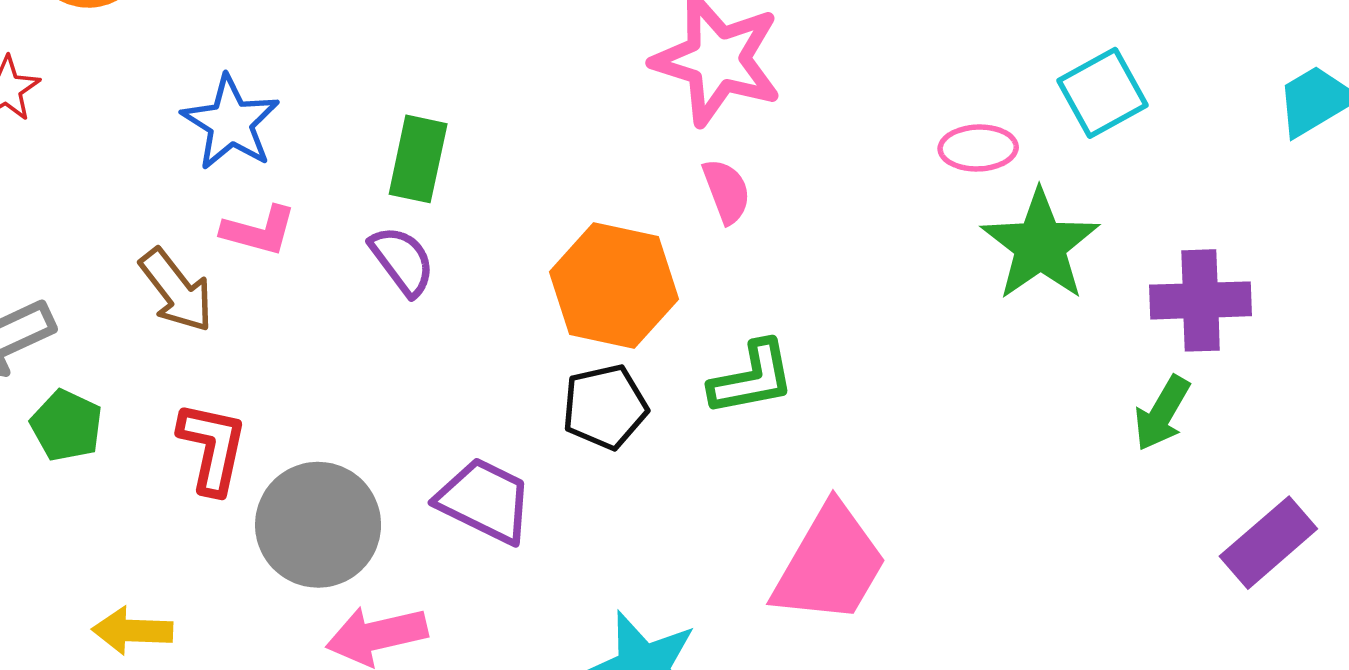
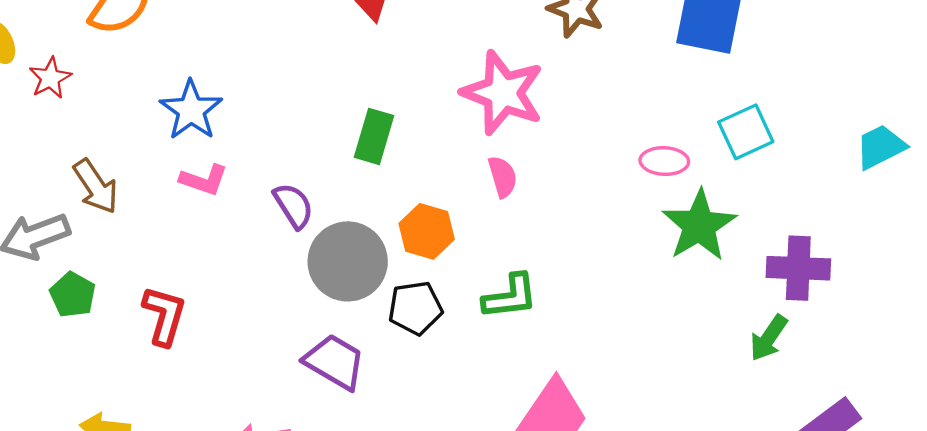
green rectangle: (418, 159) -> (374, 136), moved
orange hexagon: (614, 286) -> (427, 231), size x0.7
brown arrow: (176, 290) -> (96, 186), moved
gray circle: (318, 525) -> (348, 261), moved

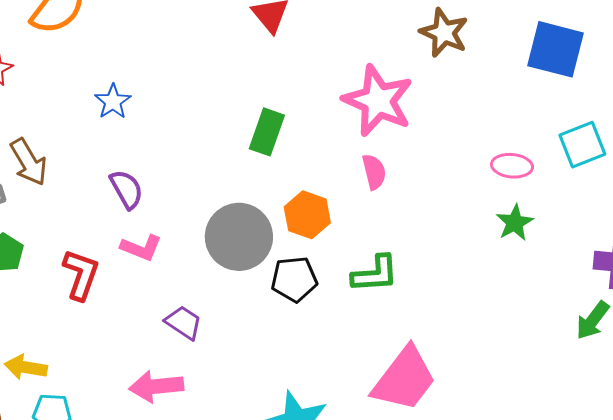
blue star: (191, 110) -> (113, 102), size x0.7
pink L-shape: (204, 180) -> (141, 248), moved
purple semicircle: (293, 206) -> (126, 189), moved
green star: (699, 225) -> (515, 223), moved, size x0.6
purple trapezoid: (335, 362) -> (183, 323), moved, size x0.7

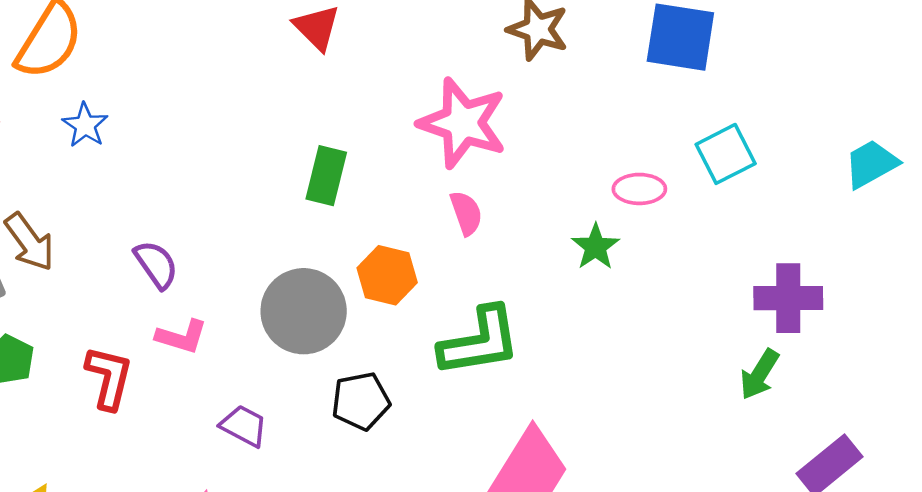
blue star: (113, 102) -> (85, 125), moved
green star: (515, 223) -> (596, 247), moved
green L-shape: (375, 274) -> (480, 342), size x1.4
black pentagon: (294, 279) -> (361, 401), moved

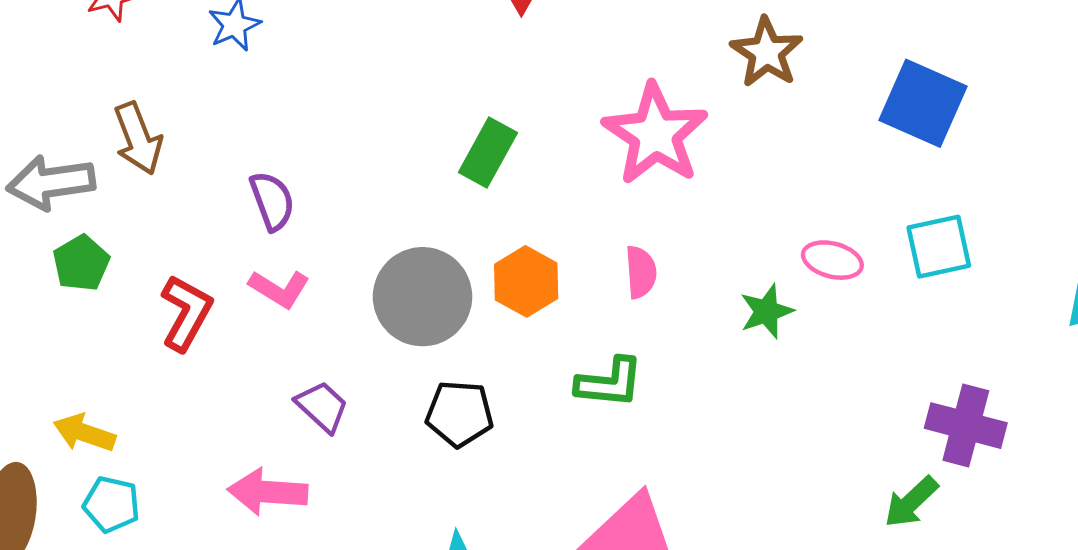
pink semicircle: (466, 213) -> (641, 272), moved
green L-shape: (480, 342) -> (609, 383), size x0.7

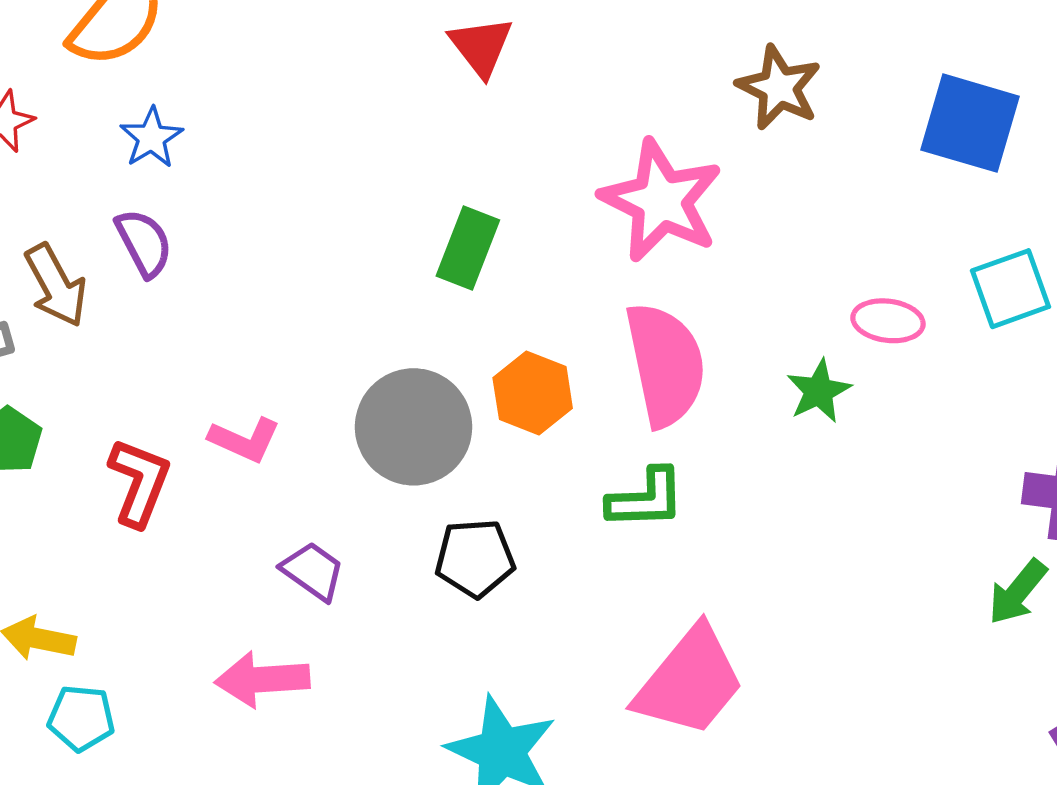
purple semicircle: (272, 201) -> (144, 243), moved
pink semicircle: (641, 272) -> (665, 364), size x2.0

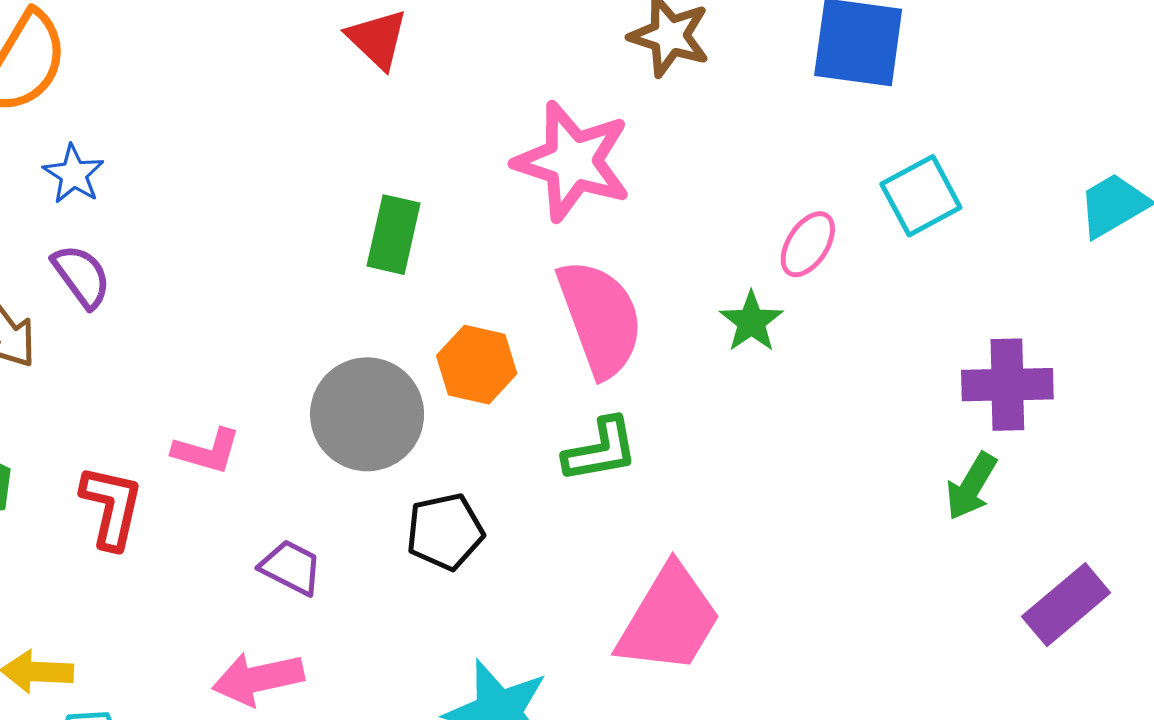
pink ellipse: (888, 321) -> (808, 244), turned -56

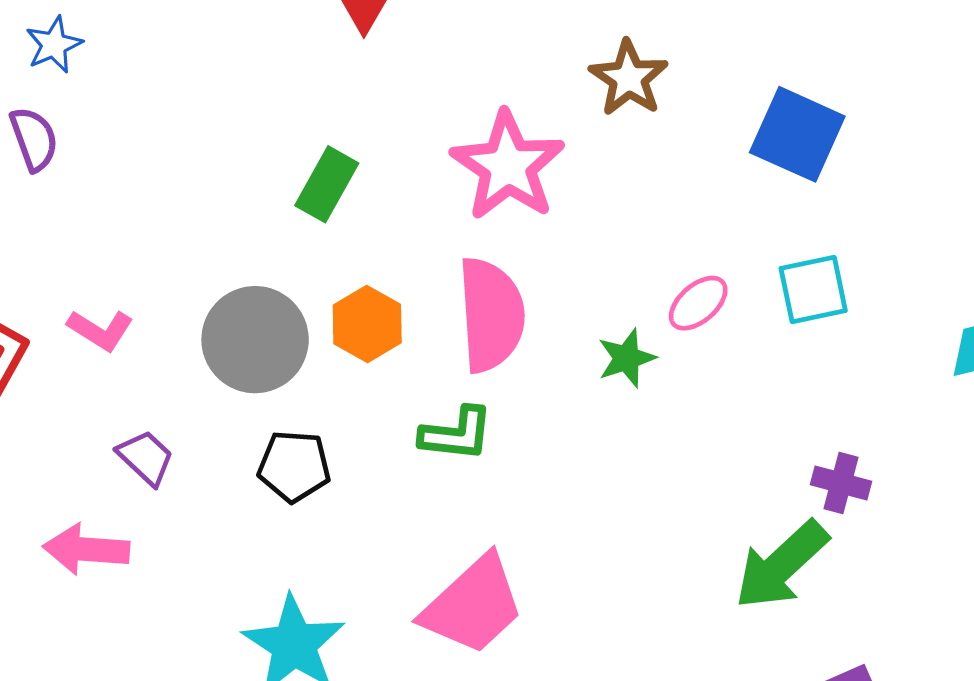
purple cross: (1007, 385) -> (841, 483), size x0.7
green arrow: (971, 486) -> (781, 565), size x1.6

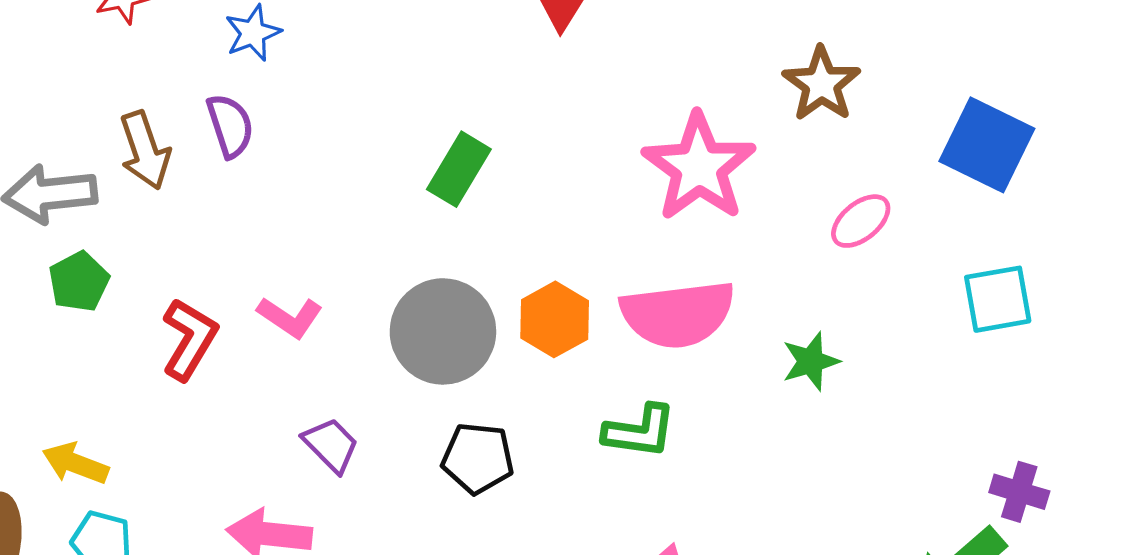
green rectangle: (327, 184) -> (459, 169), moved
pink ellipse: (698, 303) -> (861, 221), moved
pink semicircle: (491, 315) -> (678, 314), turned 85

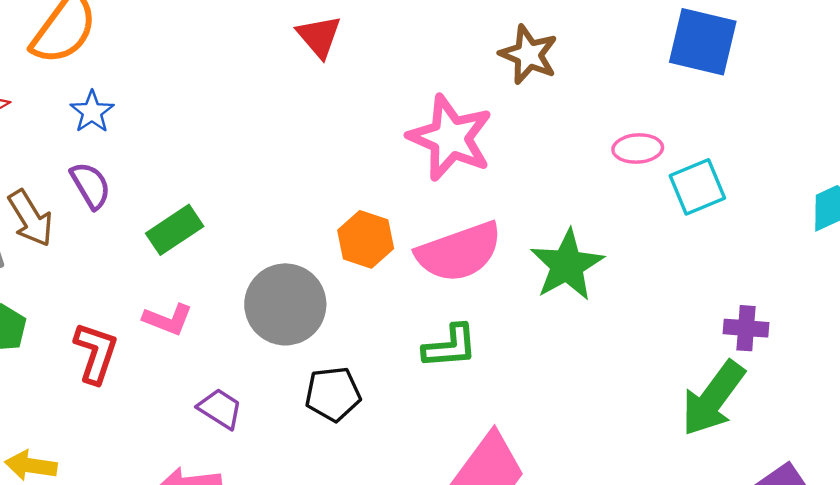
blue square: (987, 145) -> (703, 42), moved
green rectangle: (459, 169) -> (175, 230), moved, turned 38
pink ellipse: (861, 221) -> (638, 149), moved, turned 48
orange hexagon: (555, 319) -> (366, 239), moved
green star: (811, 361) -> (567, 265), size x1.6

